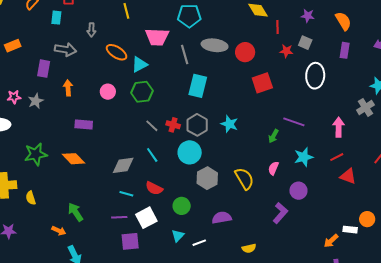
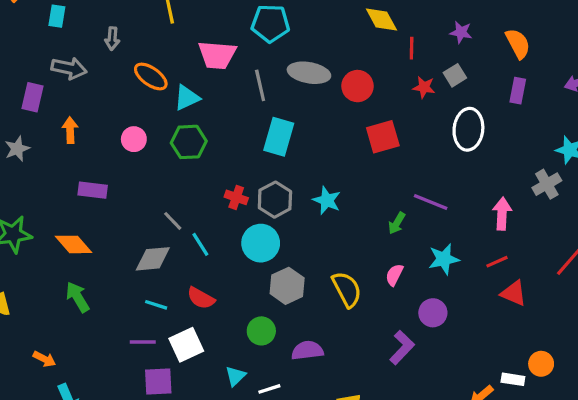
gray square: (305, 43) -> (455, 75), turned 32
gray line: (152, 126) -> (173, 221), moved
green circle: (182, 206) -> (261, 331), moved
green arrow: (76, 212) -> (78, 297), moved

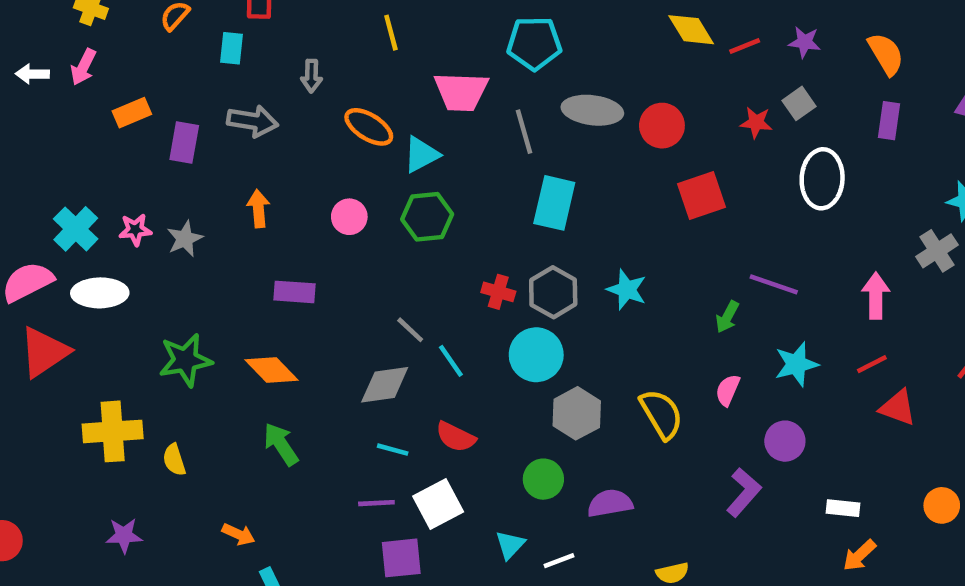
red line: (412, 48) -> (745, 46), moved, turned 70
purple rectangle: (32, 97) -> (184, 142), moved
white rectangle: (513, 379) -> (843, 508), moved

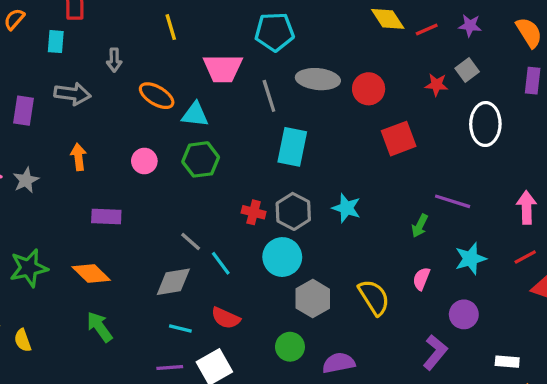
cyan triangle: (421, 154) -> (195, 115), turned 36

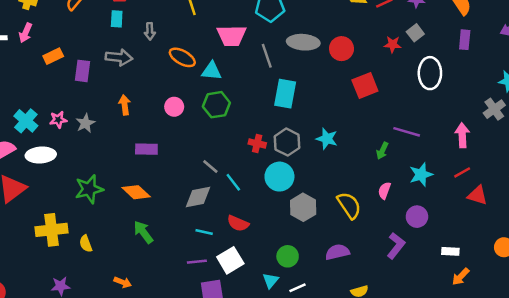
cyan rectangle: (56, 42) -> (117, 19), moved
green circle: (290, 347) -> (288, 256), moved
purple semicircle: (339, 363) -> (337, 252), moved

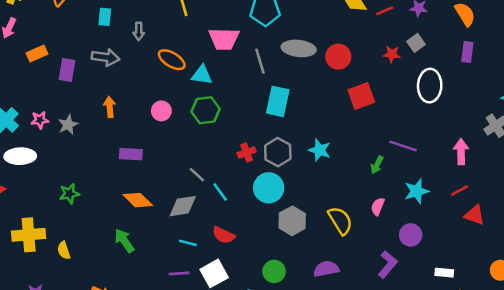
red cross: (257, 143) -> (247, 152), turned -35
green star: (89, 189) -> (69, 194), size x0.7
orange diamond: (136, 192) -> (138, 200), moved

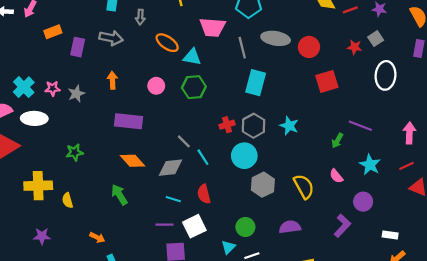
purple rectangle: (131, 154) -> (128, 121), size x1.4
cyan star: (417, 191) -> (370, 165), turned -30
pink semicircle: (378, 206) -> (336, 176), turned -64
red semicircle: (223, 235) -> (204, 194), turned 48

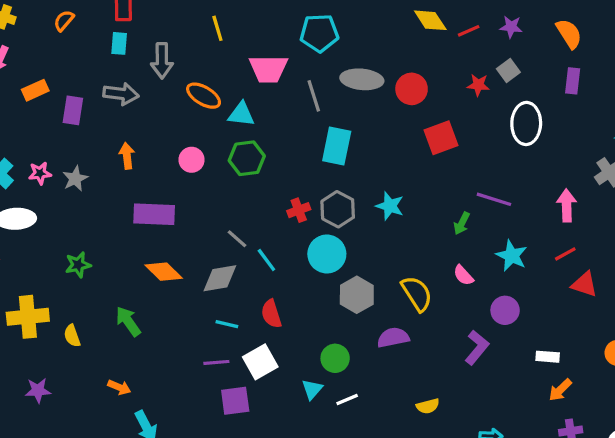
gray arrow: (140, 17) -> (162, 61), size x1.5
green arrow: (119, 195) -> (128, 321), moved
purple semicircle: (290, 227) -> (393, 338), moved

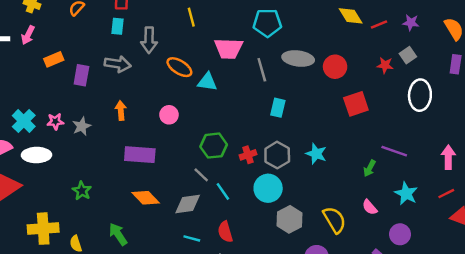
cyan rectangle: (337, 146) -> (278, 108), size x0.7
green hexagon: (247, 158) -> (214, 146), moved
green star: (78, 265) -> (82, 191), turned -30

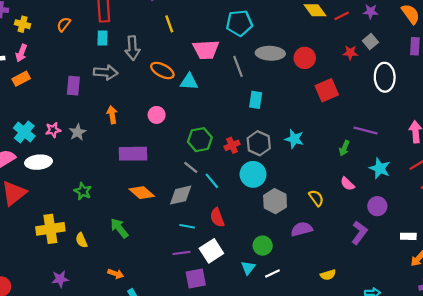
orange rectangle: (54, 59) -> (21, 79), moved
yellow semicircle: (334, 220) -> (316, 198), size x0.7

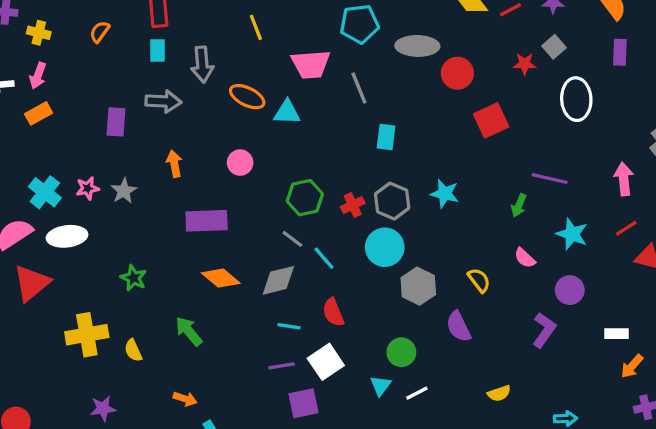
gray ellipse: (270, 53) -> (417, 46), moved
purple semicircle: (302, 229) -> (458, 327), turned -100

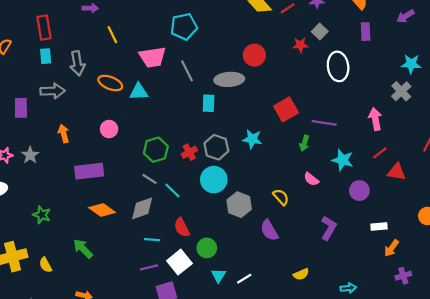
gray ellipse: (417, 46) -> (229, 79), moved
red square: (491, 120) -> (286, 109), moved
purple circle: (570, 290) -> (359, 191), moved
green circle: (401, 352) -> (207, 248), moved

